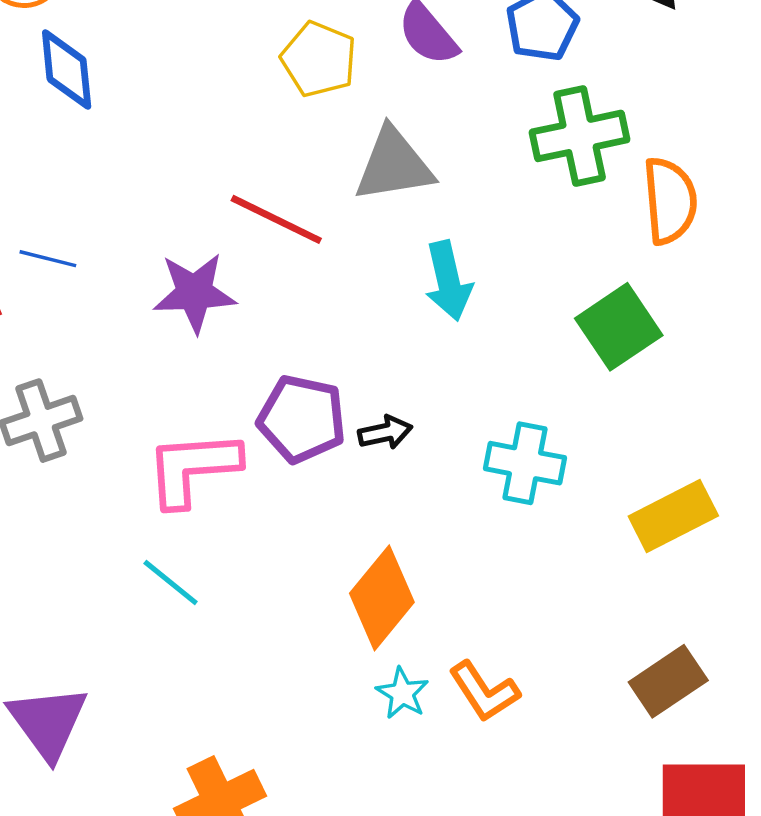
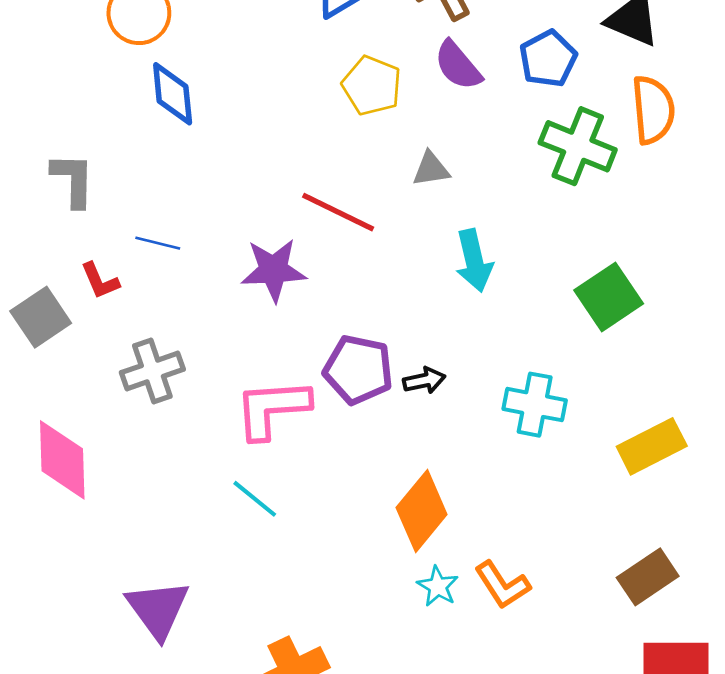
green cross: (580, 136) -> (578, 146), turned 34
gray triangle: (394, 165) -> (431, 169), size x0.6
orange semicircle: (670, 201) -> (653, 110), moved

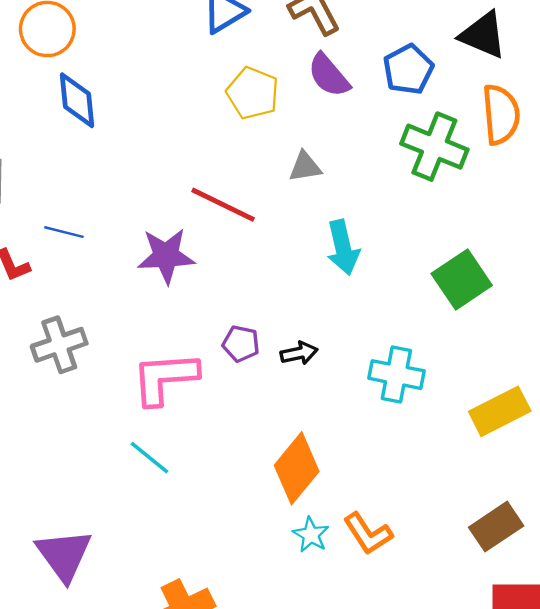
purple pentagon: (358, 370) -> (241, 344), size x0.6

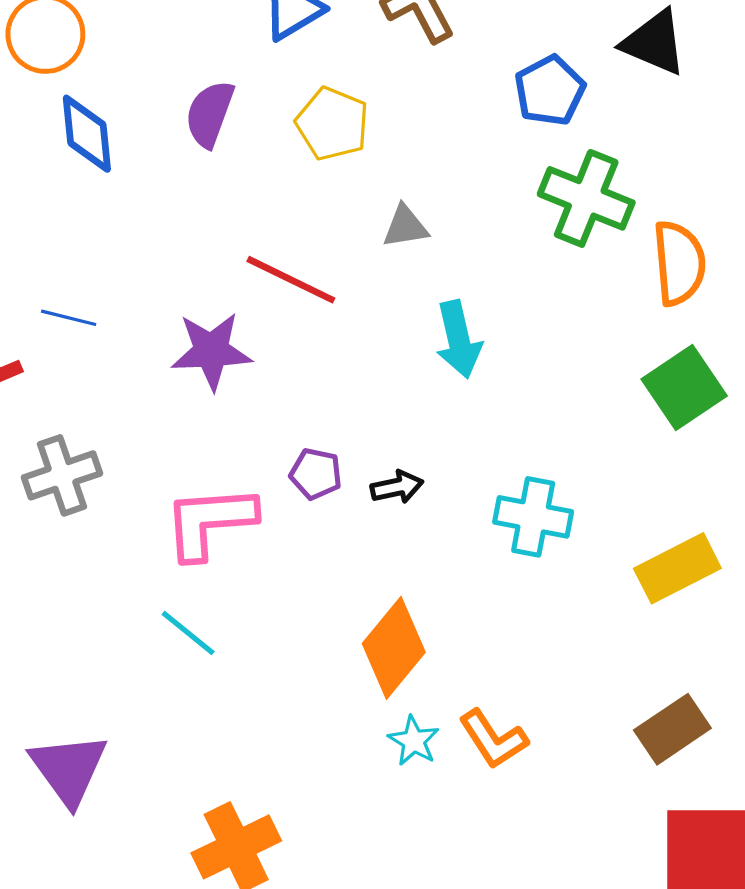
purple semicircle: (329, 75) -> (210, 114), moved, turned 60
orange semicircle: (501, 114) -> (679, 263), moved
green square: (462, 280) -> (684, 387), moved

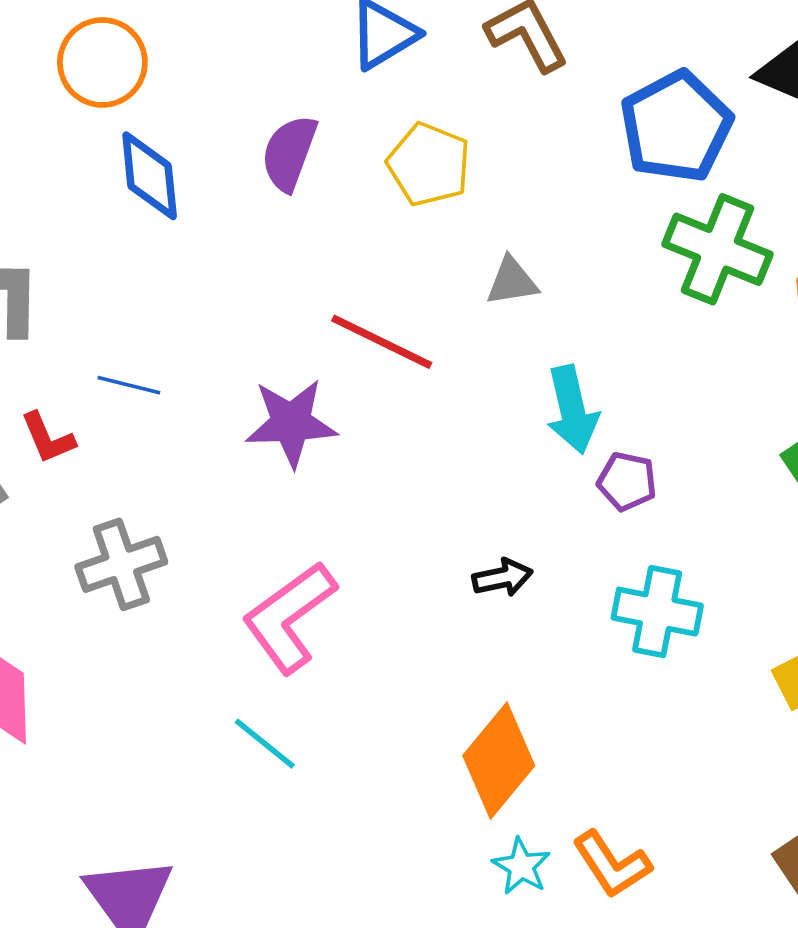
blue pentagon: (550, 91) -> (676, 127), size x1.4
purple pentagon: (316, 474) -> (627, 481), moved
pink L-shape: (210, 522) -> (289, 617), turned -32

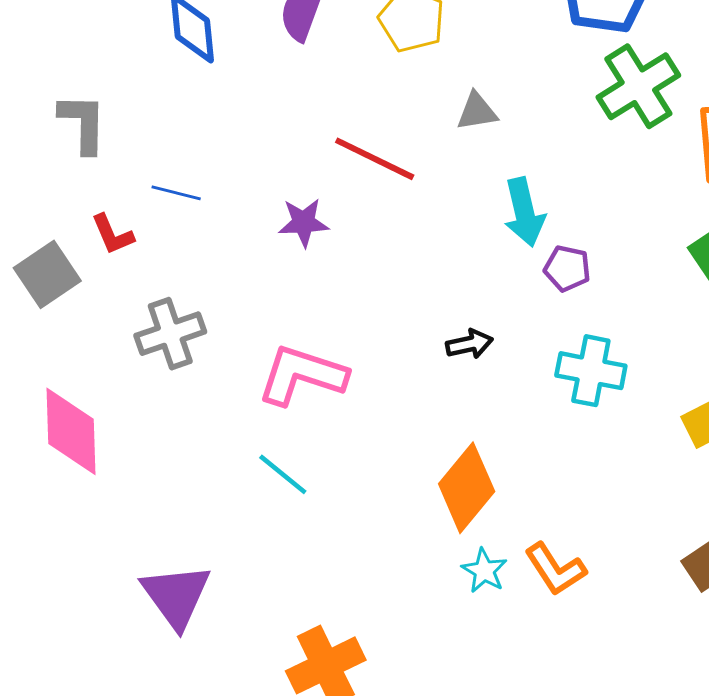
green cross: (718, 249) -> (638, 86), turned 36
purple star: (291, 423) -> (304, 223), size x0.7
pink L-shape: (289, 617) -> (302, 375), turned 54

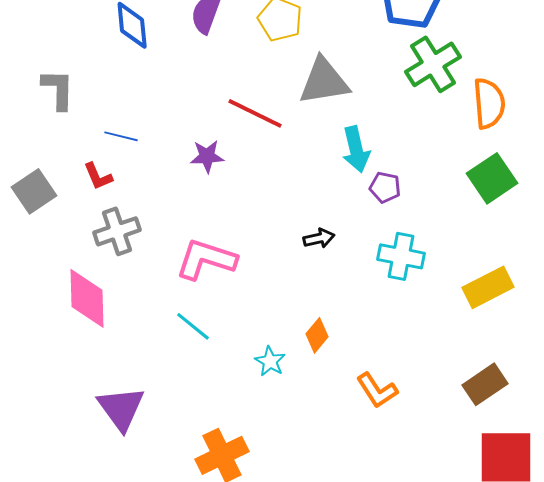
gray triangle: (477, 111) -> (324, 81), size x1.8
red L-shape: (112, 234) -> (98, 176), moved
pink diamond: (71, 431) -> (87, 298), moved
orange diamond: (467, 488) -> (317, 335), size x0.6
cyan star: (484, 571) -> (270, 361), moved

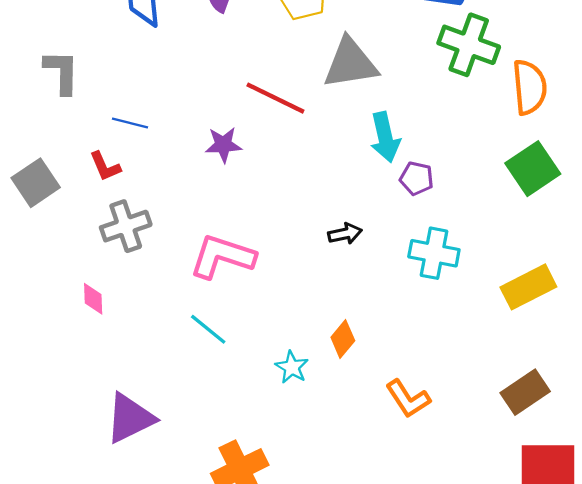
green cross: (433, 64) -> (469, 45), turned -38
pink diamond: (87, 298) -> (93, 299), size x0.5
purple triangle: (121, 408) -> (130, 418), turned 40

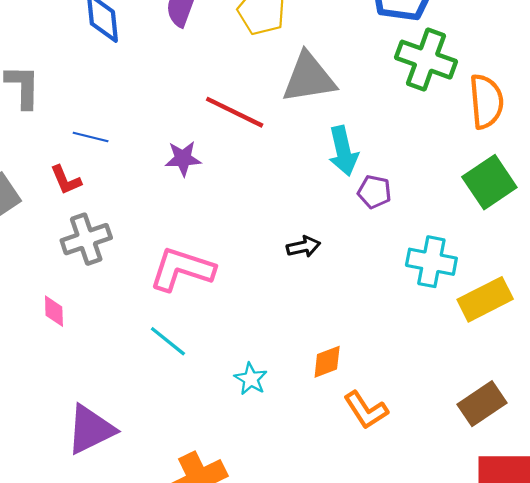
cyan cross: (434, 253) -> (431, 262), moved
orange diamond: (343, 339) -> (327, 362), moved, turned 30

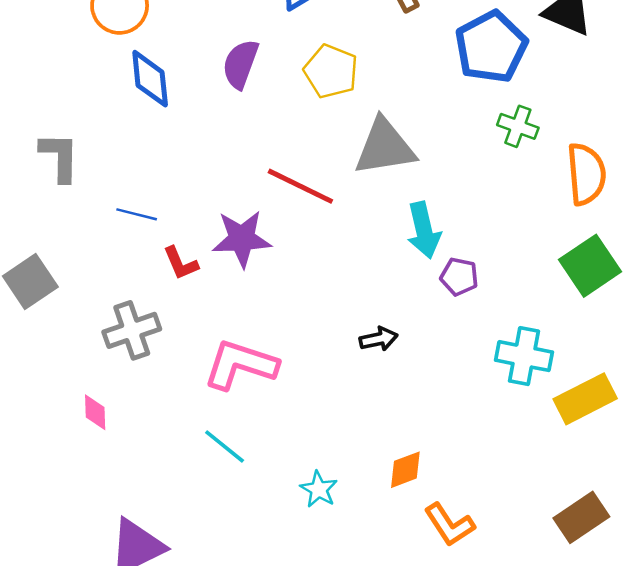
green cross: (426, 60) -> (518, 126), size x0.6
purple star: (183, 158) -> (242, 239), size x1.4
red L-shape: (66, 180) -> (181, 263), moved

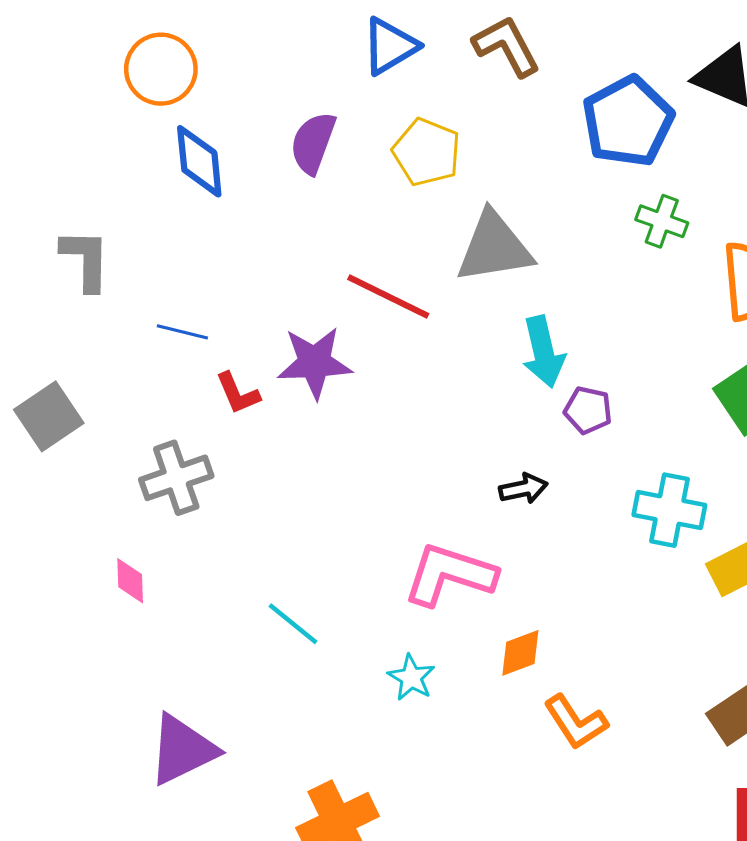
black arrow: (379, 339) -> (523, 489), moved
pink L-shape: (240, 365) -> (450, 575), moved

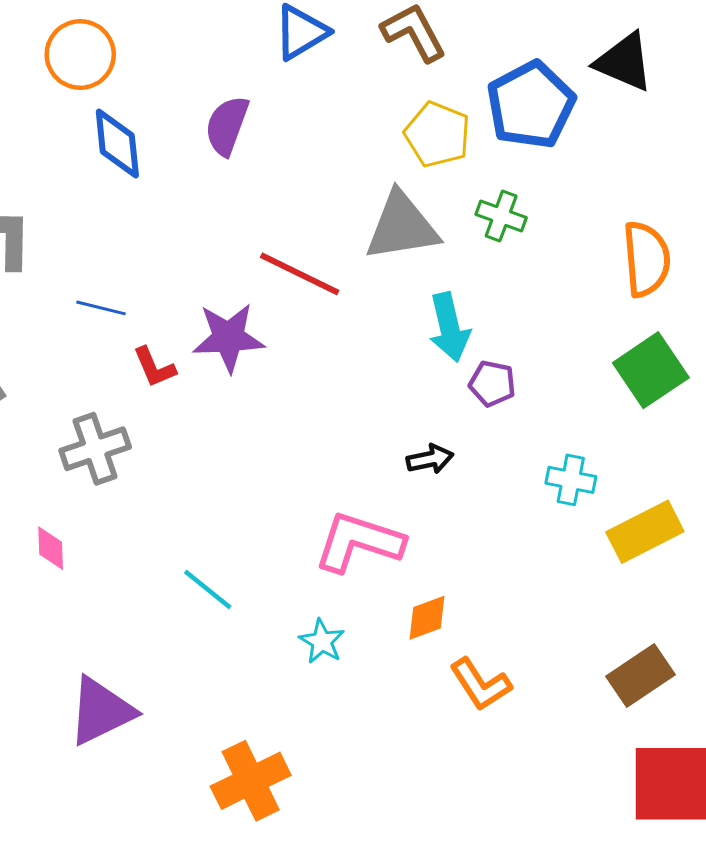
yellow pentagon: (427, 152) -> (437, 135), moved
green cross: (662, 221) -> (501, 216), moved
cyan cross: (669, 510) -> (571, 480), size x0.7

